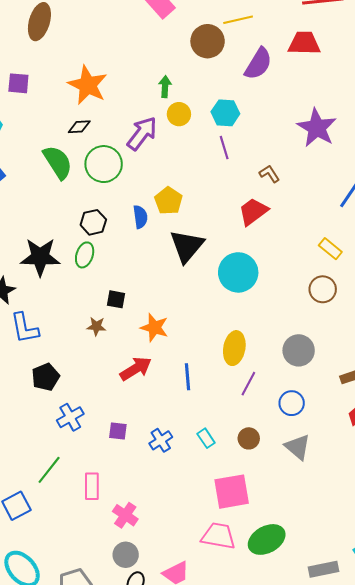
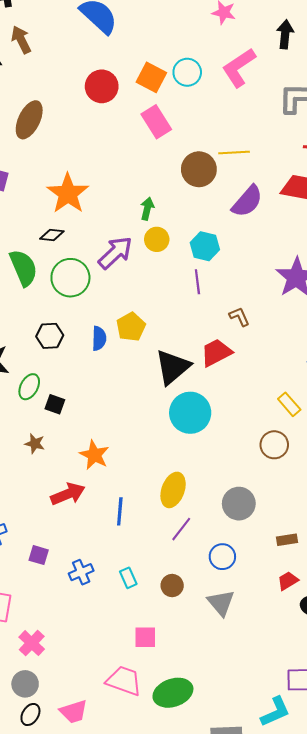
black triangle: (187, 246) -> (173, 367), moved
green ellipse: (85, 255) -> (29, 387), moved
black square: (116, 299) -> (55, 404), moved
pink square: (232, 492) -> (145, 637), size x0.6

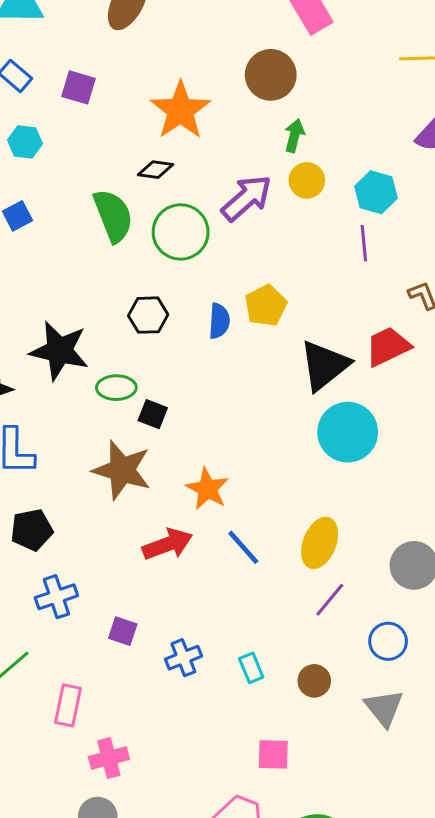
brown circle: (199, 169) -> (271, 75), moved
green ellipse: (29, 387) -> (116, 388), turned 60
brown star: (35, 444) -> (122, 470), size x2.0
blue line: (120, 511) -> (243, 547), moved, turned -48
pink cross: (32, 643) -> (109, 758), turned 30

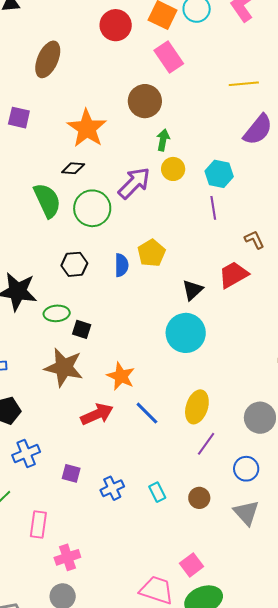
black triangle: (324, 365) -> (193, 290), size x0.6
cyan circle: (348, 432) -> (186, 333), moved
pink square: (273, 754) -> (191, 565), moved, turned -35

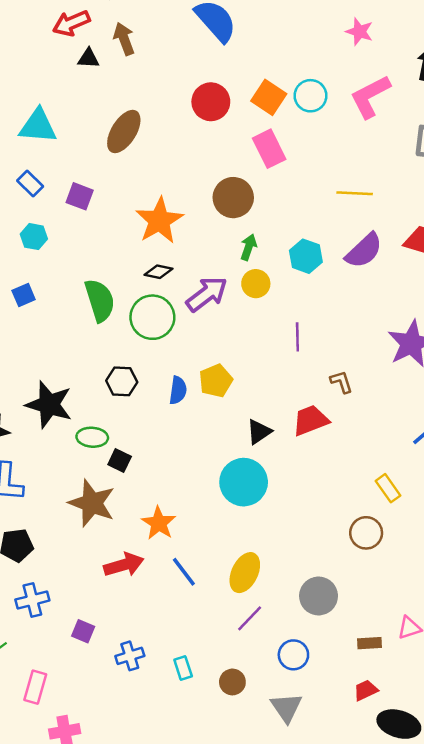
black diamond: (73, 168) -> (159, 272), moved
cyan hexagon: (219, 174) -> (306, 256), moved

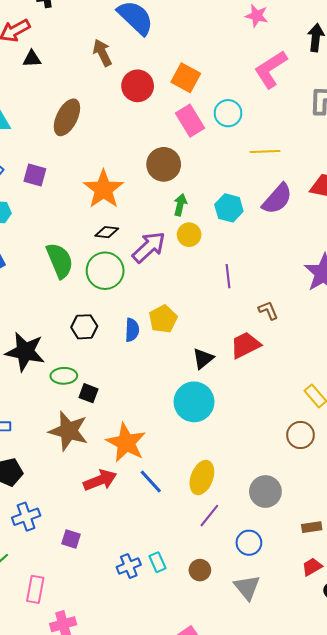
brown arrow: (124, 39) -> (102, 53), moved
cyan circle: (310, 96) -> (228, 113), moved
orange star: (159, 523) -> (126, 443), size x1.4
blue cross: (130, 656) -> (129, 566), moved

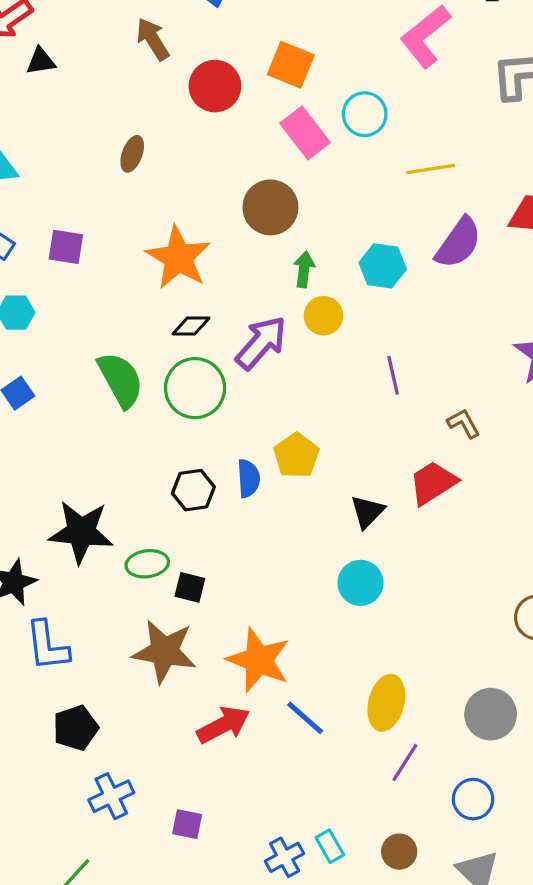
brown ellipse: (67, 117) -> (132, 154), moved, size x0.6
black hexagon: (84, 327) -> (193, 490), moved
cyan circle: (194, 402) -> (360, 583), size x0.7

